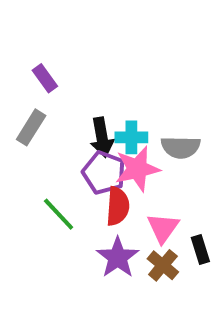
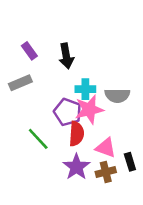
gray rectangle: (31, 127) -> (20, 83), turned 35
black arrow: (102, 137) -> (66, 56), moved
pink triangle: (163, 228) -> (106, 148), turned -45
brown cross: (163, 265) -> (106, 172), turned 36

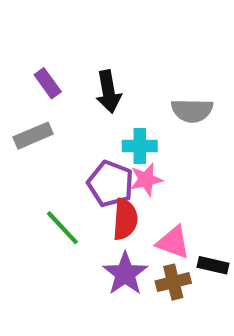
gray semicircle: (117, 95) -> (192, 110), moved
pink star: (89, 110) -> (146, 180), size x0.7
black rectangle: (130, 162) -> (213, 265), turned -60

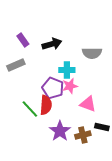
black arrow: (108, 92) -> (52, 44), turned -96
red semicircle: (125, 219) -> (46, 105), moved
pink triangle: (173, 242) -> (88, 104), moved

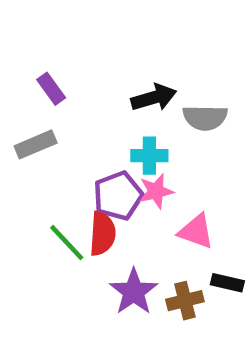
black arrow: (52, 44) -> (154, 98), moved
purple pentagon: (53, 88) -> (118, 196), turned 30

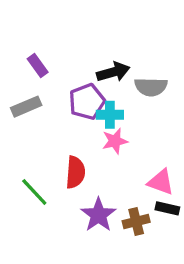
purple pentagon: (118, 196) -> (87, 102), moved
pink triangle: (196, 231) -> (161, 182), moved
green line: (67, 243) -> (34, 192), moved

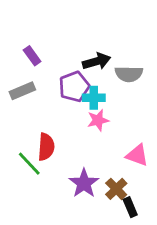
red semicircle: (75, 172) -> (46, 147), moved
black rectangle: (167, 208) -> (130, 207), moved, turned 54
brown cross: (136, 221) -> (116, 189), turned -30

